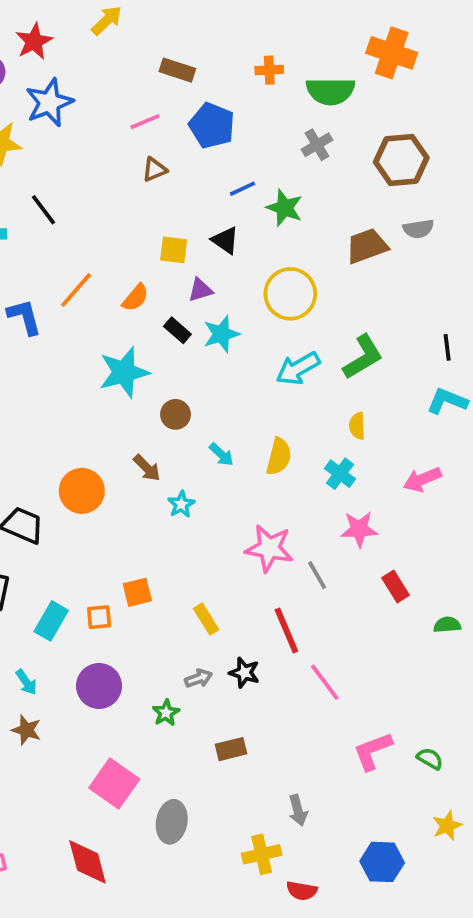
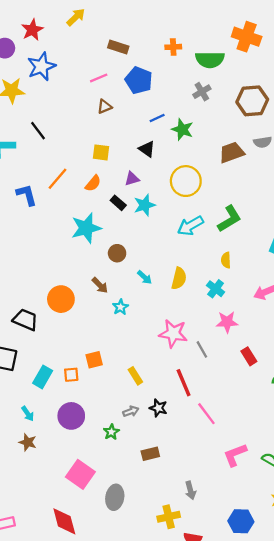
yellow square: (174, 250) -> (101, 152), moved

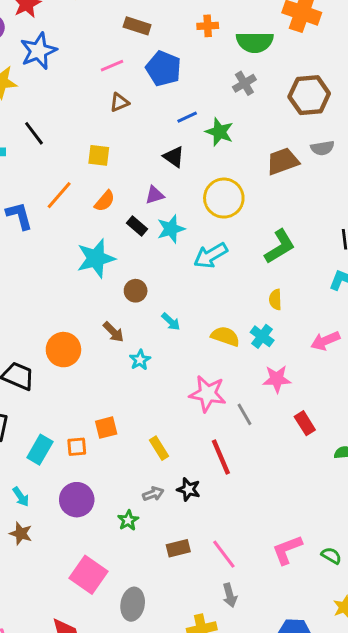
yellow square: (101, 152) -> (99, 155), moved
cyan arrow: (190, 226) -> (211, 255), moved
yellow semicircle: (179, 278) -> (225, 336), moved, turned -85
pink line: (206, 414) -> (224, 554), moved

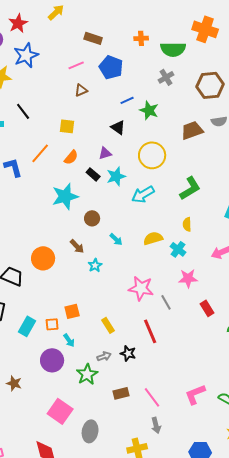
yellow semicircle: (225, 336) -> (153, 238), moved, turned -36
cyan arrow: (21, 497) -> (69, 340), moved
green star: (128, 520) -> (87, 374), size x1.5

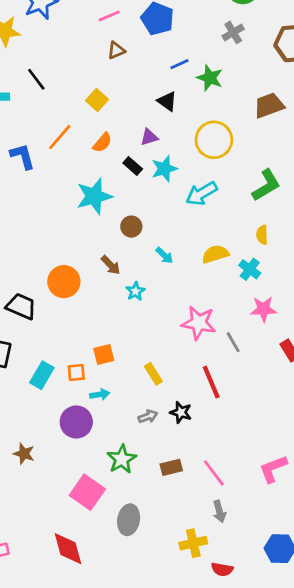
yellow square: (67, 126) -> (97, 100), turned 35
cyan arrow: (69, 340) -> (100, 394), turned -64
green star: (87, 374) -> (122, 459), moved

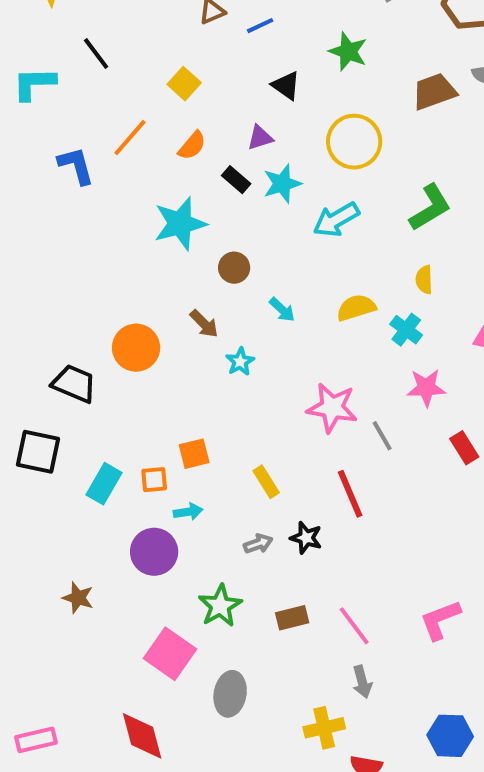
blue line: (179, 64) -> (260, 26), moved

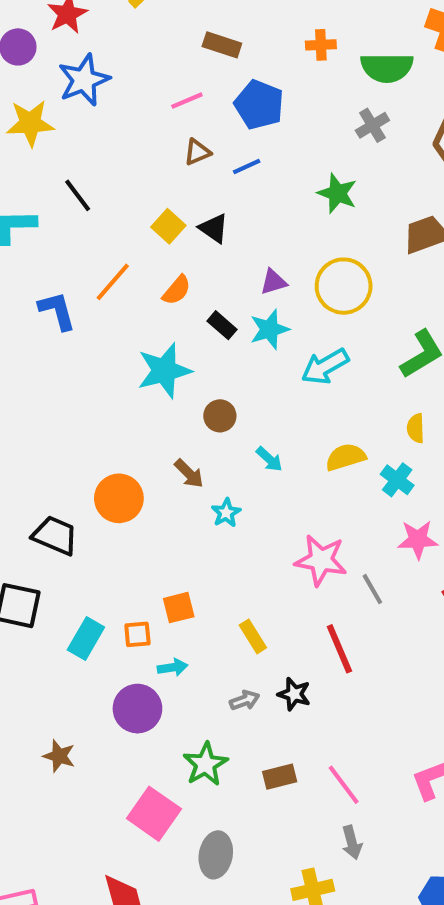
black triangle: (286, 86) -> (214, 228), moved
purple triangle: (260, 138) -> (273, 282), moved

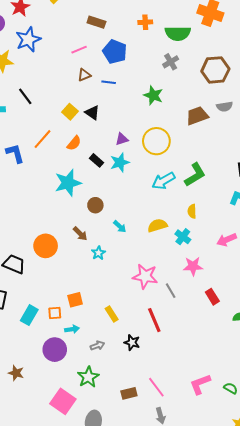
blue line: (247, 167) -> (109, 82), turned 32
cyan arrow: (325, 366) -> (164, 181), moved
gray arrow: (245, 700) -> (97, 346), moved
brown rectangle: (280, 777) -> (129, 393), moved

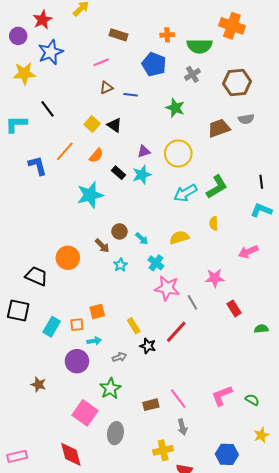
blue pentagon: (115, 52) -> (154, 64), moved
brown circle: (95, 205) -> (119, 231), moved
cyan cross: (183, 237) -> (156, 263), moved
red line: (154, 320) -> (176, 332), turned 65
black star: (132, 342) -> (148, 346), moved

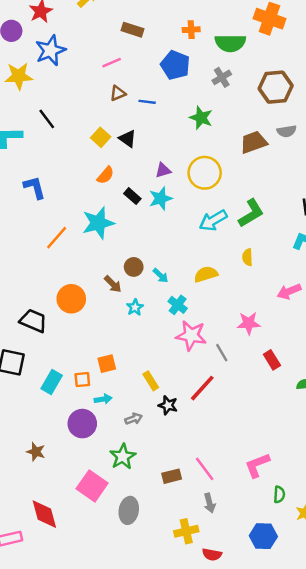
orange line: (65, 151) -> (57, 238), moved
green semicircle: (252, 400) -> (279, 495), moved, turned 64
red diamond: (71, 454) -> (44, 514), moved

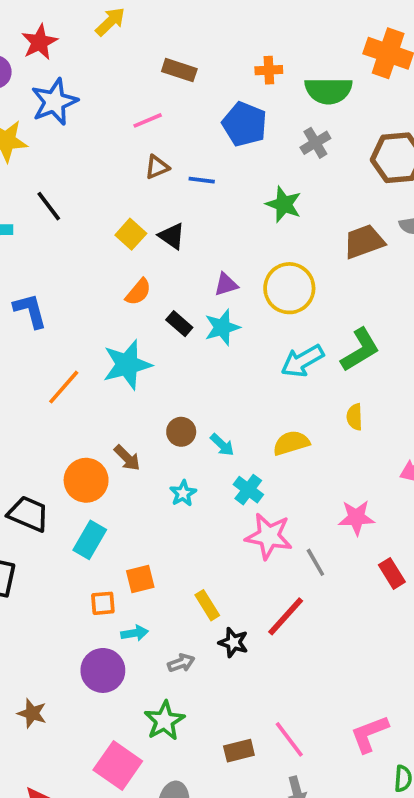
brown arrow: (113, 284) -> (127, 458), moved
cyan rectangle: (52, 382) -> (90, 540), moved

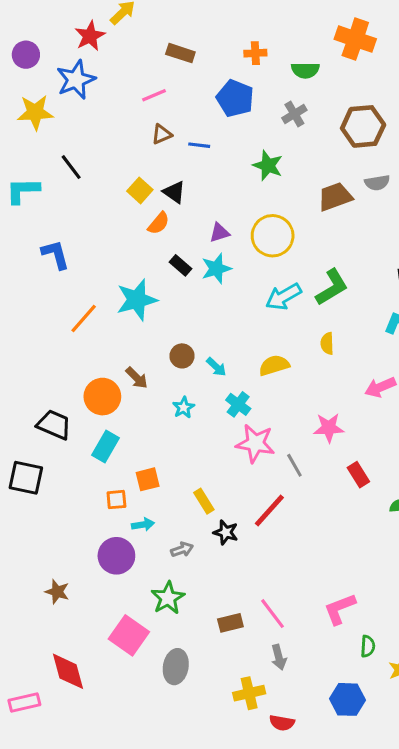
red star: (39, 42) -> (90, 36), moved
green semicircle: (328, 91) -> (305, 70), size x0.7
orange semicircle: (138, 292) -> (159, 223), moved

